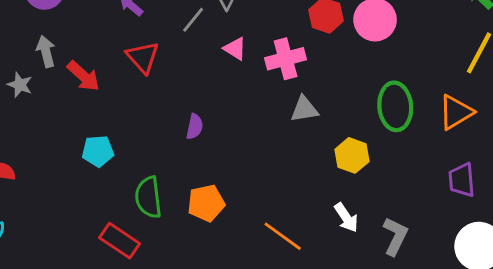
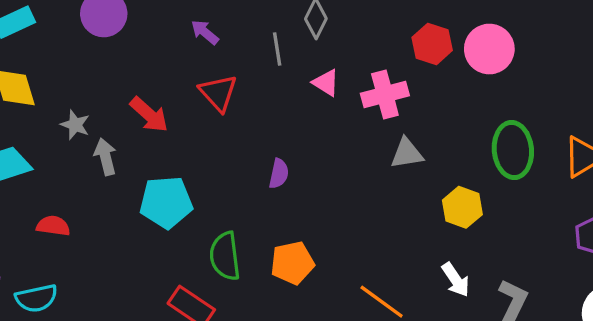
gray line: (193, 20) -> (277, 49), turned -48
gray arrow: (46, 52) -> (105, 157), moved
cyan pentagon: (98, 151) -> (166, 202), size x1.4

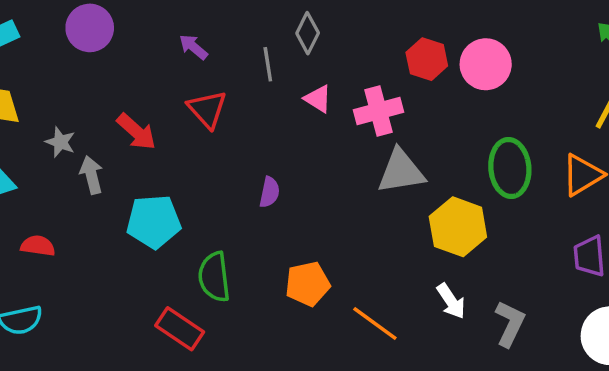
gray triangle: (407, 153) -> (401, 171), size x1.4
yellow hexagon: (462, 207) -> (458, 227), size x1.4
orange pentagon: (292, 263) -> (308, 284), moved

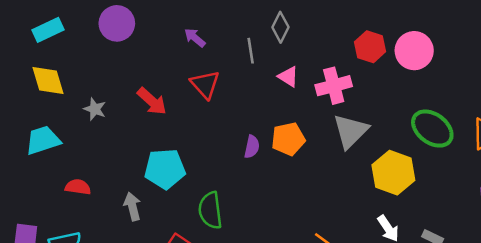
green ellipse: (510, 168) -> (432, 129), turned -48
gray triangle: (401, 171) -> (351, 131), turned -36
gray arrow: (91, 175) -> (132, 206), moved
orange pentagon: (308, 284) -> (288, 139), moved

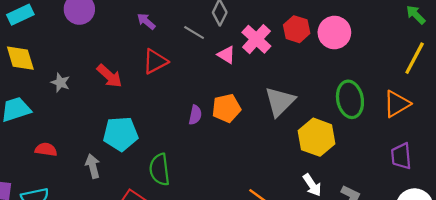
gray line: (251, 51) -> (194, 33), turned -50
red triangle: (205, 84) -> (155, 61), turned 44
pink cross: (334, 86) -> (256, 39), moved, turned -32
green ellipse: (432, 129) -> (350, 99), turned 42

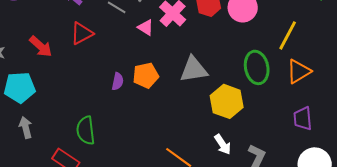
yellow line: (415, 58) -> (288, 35), moved
gray triangle: (280, 102) -> (194, 69), turned 36
cyan pentagon: (121, 134) -> (20, 87), moved

